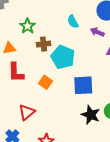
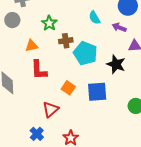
orange square: (45, 82) -> (68, 88), moved
blue square: (83, 85) -> (97, 92), moved
black star: (91, 115) -> (116, 64), moved

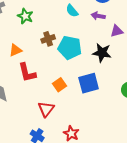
green star: (49, 23) -> (25, 16), moved
orange square: (68, 88) -> (59, 85), turned 32

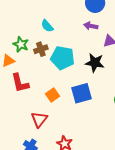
cyan semicircle: (72, 11) -> (47, 26), moved
green star: (25, 16) -> (21, 44), moved

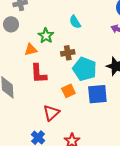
brown cross: (41, 49) -> (68, 53), moved
cyan pentagon: (63, 58) -> (85, 69), moved

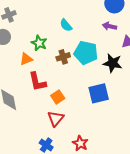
cyan pentagon: (85, 69) -> (86, 53), moved
orange square: (68, 91) -> (58, 97), moved

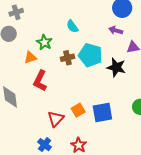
red L-shape: (37, 82) -> (40, 81), turned 35
blue square: (99, 93) -> (102, 112), moved
orange square: (58, 97) -> (78, 110), moved

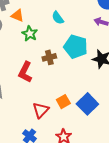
orange triangle: (30, 57) -> (17, 15), moved, turned 40
brown cross: (67, 58) -> (49, 57), moved
blue square: (102, 112) -> (87, 104), turned -35

